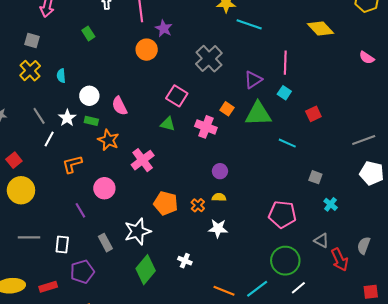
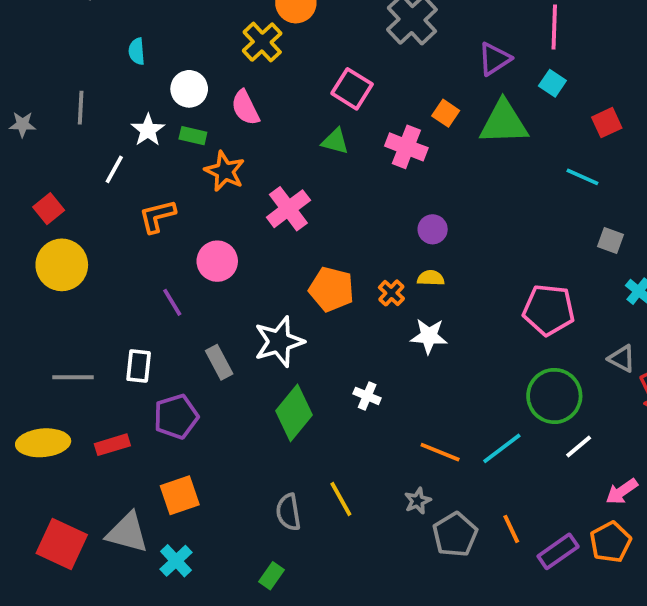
yellow cross: (30, 71) -> (262, 42), moved
gray line: (39, 116) -> (81, 108), moved, turned 36
cyan line: (287, 143) -> (582, 177), moved
gray line: (29, 237) -> (73, 377), moved

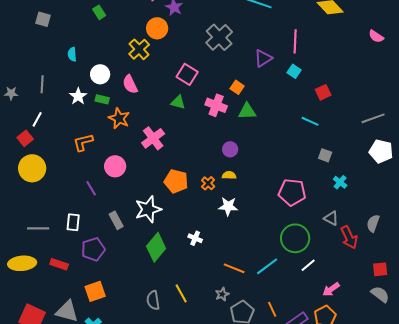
green triangle: (504, 123) -> (247, 111), moved, size x0.7
white line: (114, 169) -> (37, 119), moved
red rectangle: (112, 445) -> (59, 264), turned 36

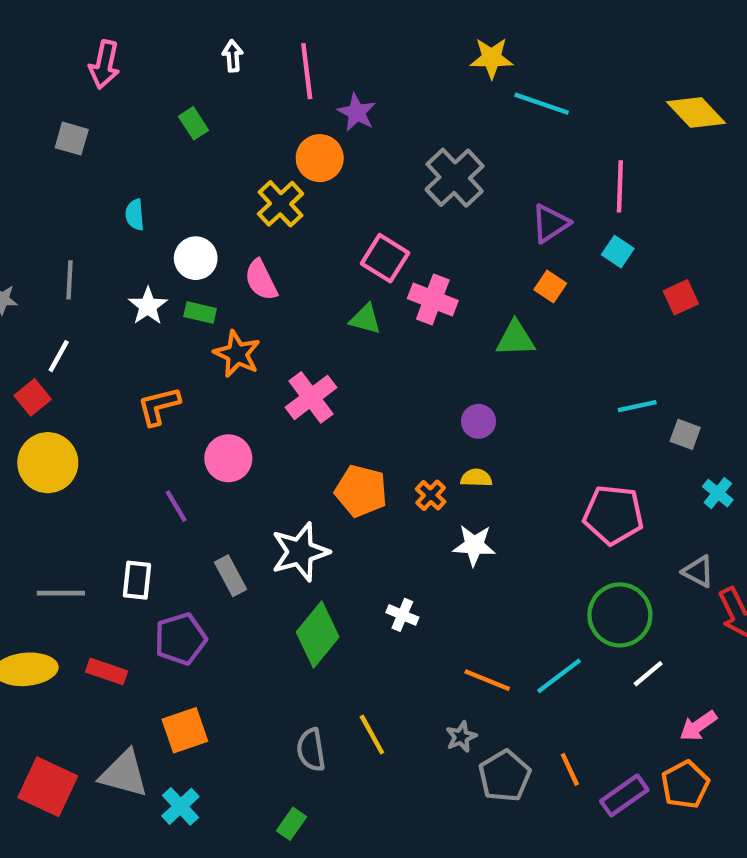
orange square: (237, 87) -> (550, 286), moved
pink cross: (216, 105) -> (433, 300), moved
cyan line: (310, 121) -> (637, 406), moved, turned -36

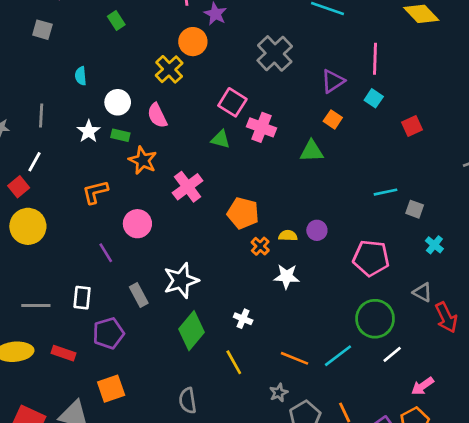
purple circle: (479, 421) -> (317, 230), moved
orange pentagon: (361, 491) -> (243, 213), moved
yellow line: (372, 735) -> (234, 362), moved

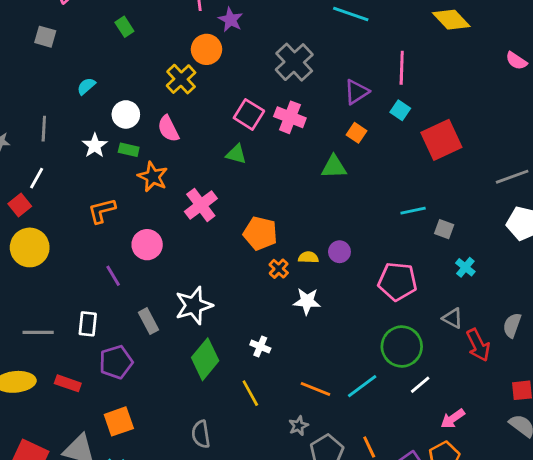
cyan semicircle: (81, 76) -> (86, 86), turned 54
red square: (412, 126) -> (441, 140), size x1.8
pink cross: (262, 127) -> (290, 117), moved

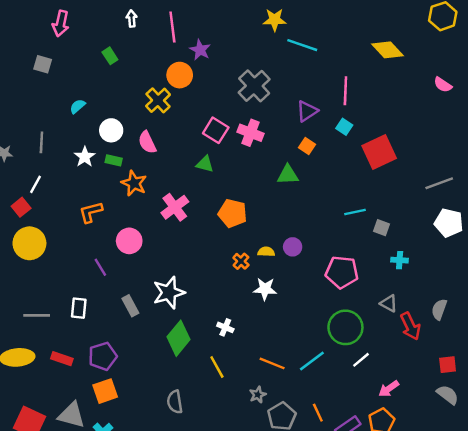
orange pentagon: (260, 233) -> (233, 213), moved
cyan cross: (465, 267) -> (400, 260), turned -35
purple pentagon: (116, 362) -> (103, 356), moved

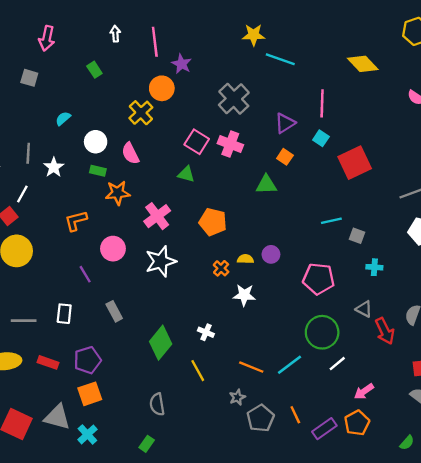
white star: (85, 157) -> (54, 167), moved
orange star: (134, 183) -> (118, 193), turned -30
white star: (169, 293) -> (161, 261), moved

